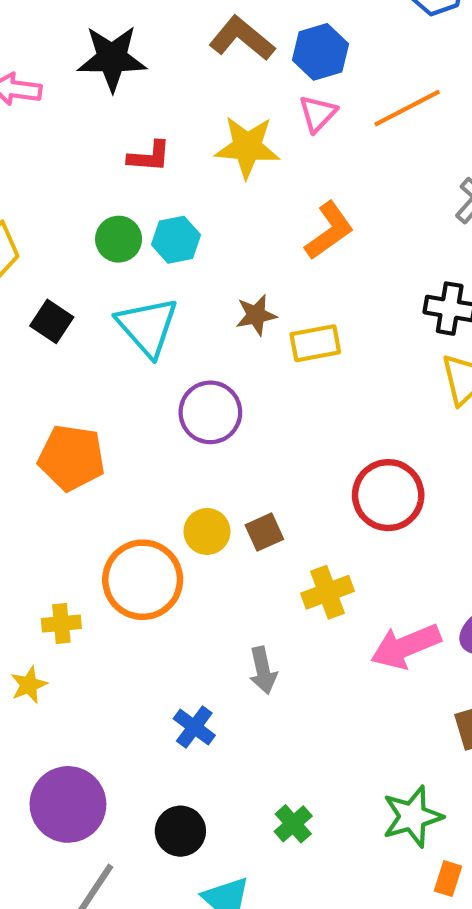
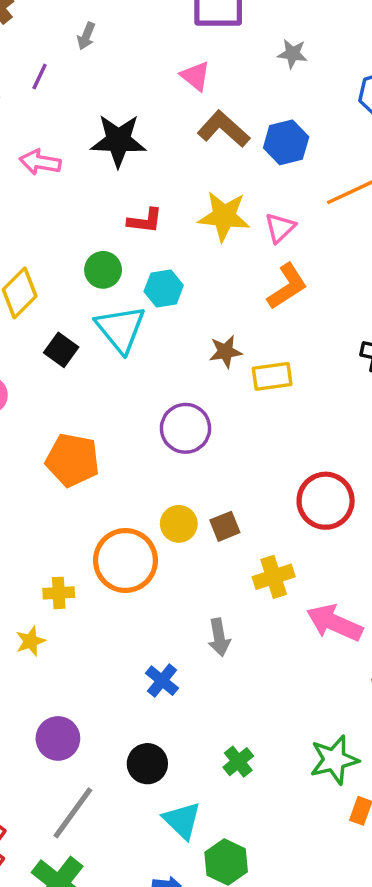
pink triangle: (318, 114) -> (280, 228), moved
green circle: (119, 239) -> (103, 270), moved
cyan triangle: (147, 327) -> (120, 329), moved
pink arrow: (406, 646) -> (335, 623), turned 44
purple circle: (68, 804) -> (58, 738), size x0.7

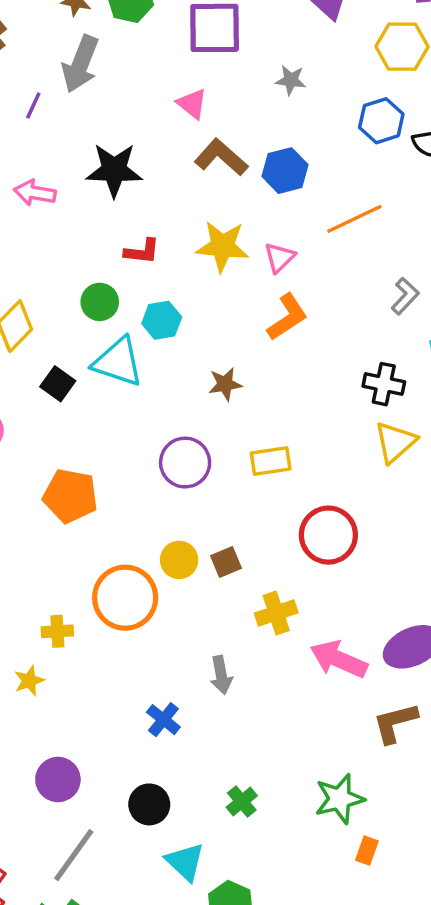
gray arrow: (86, 36) -> (80, 64), size x2.0
cyan triangle: (120, 329) -> (118, 362), turned -32
yellow rectangle: (272, 376) -> (271, 461), moved

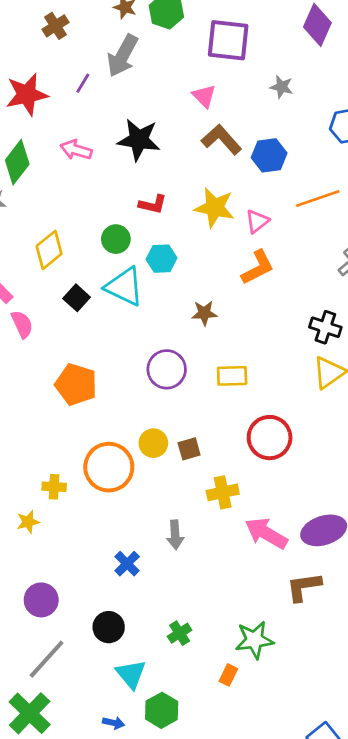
orange rectangle: (367, 851) -> (228, 675), moved

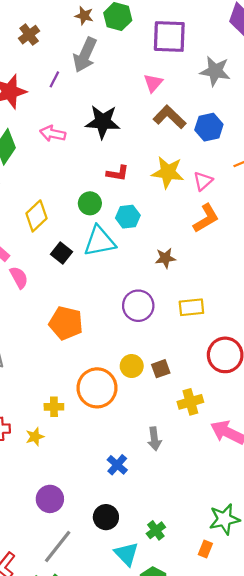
gray star: (282, 87) -> (215, 71), size x1.6
pink triangle: (204, 96) -> (153, 83), turned 30
cyan triangle: (124, 287) -> (99, 241), turned -32
green cross: (180, 633) -> (156, 530), moved

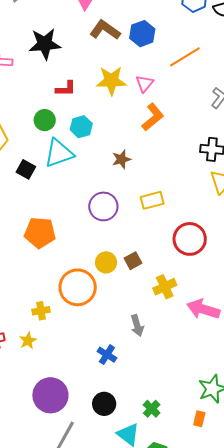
purple circle: (50, 499) -> (50, 395), size x1.4

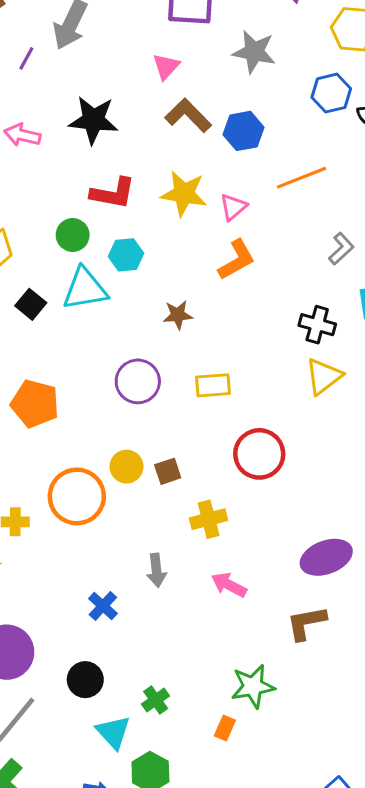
red L-shape: (66, 89) -> (113, 193), size x1.4
pink arrow: (203, 309) -> (229, 585), moved, size x0.7

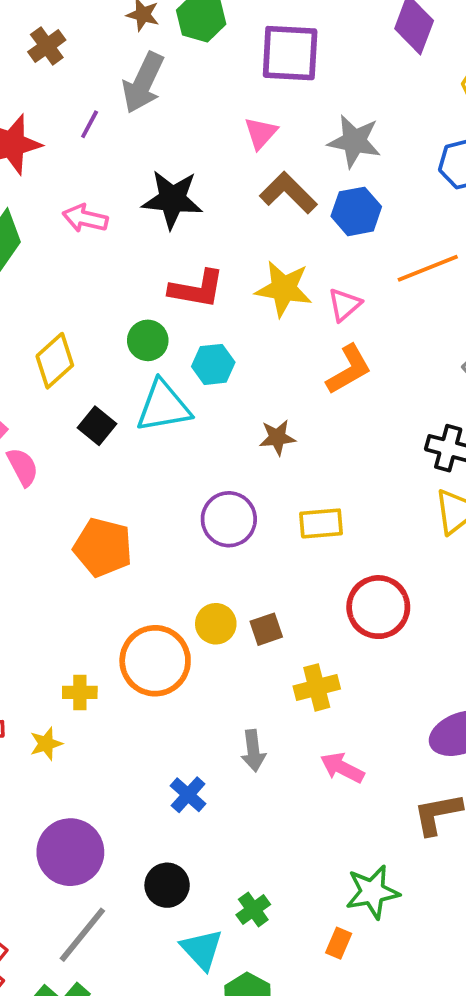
gray star: (254, 52) -> (354, 141), moved

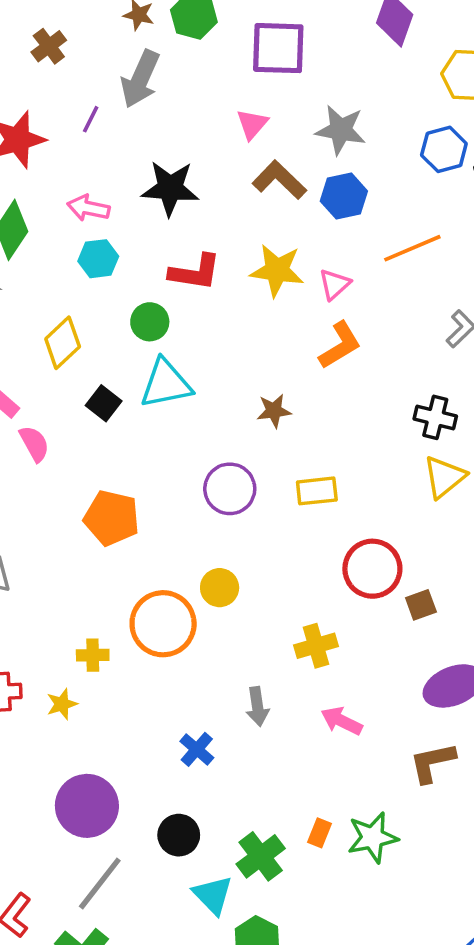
cyan hexagon: (213, 364) -> (98, 259), moved
brown square: (266, 629) -> (421, 605), moved
green cross: (253, 910) -> (261, 856), size x1.5
orange rectangle: (339, 943) -> (320, 833), moved

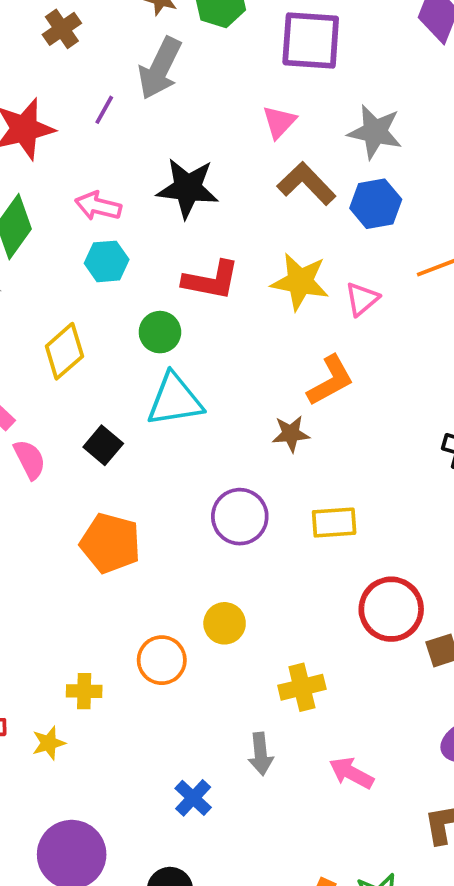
orange L-shape: (340, 345) -> (330, 380), moved
black square: (104, 403) -> (103, 445), moved
orange circle: (163, 624) -> (162, 660), size x0.7
yellow cross: (316, 646) -> (302, 687), moved

